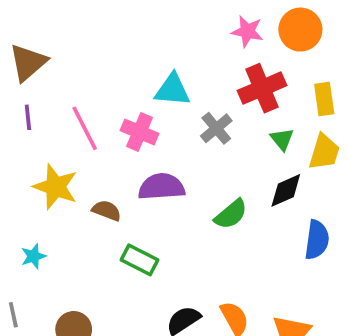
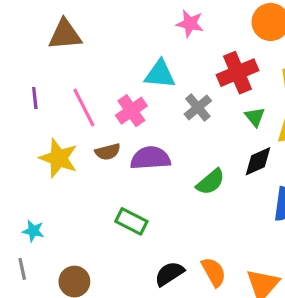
pink star: (247, 31) -> (190, 24), moved
brown triangle: (28, 62) -> (65, 35), moved, turned 36
pink cross: (139, 132) -> (131, 111), turned 32
brown semicircle: (107, 211) -> (108, 152), moved, turned 145
cyan star: (33, 256) -> (33, 231), moved, turned 30

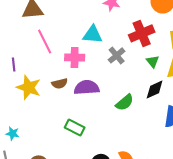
purple line: (35, 98) -> (14, 64), moved
pink line: (84, 107) -> (45, 41), moved
pink cross: (131, 111) -> (75, 57), turned 36

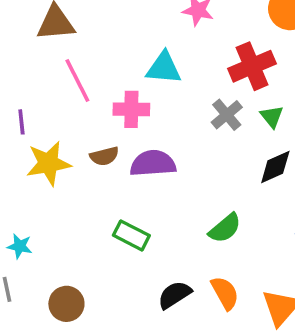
gray cross: (117, 55) -> (227, 115), moved
yellow star: (29, 87) -> (48, 163), turned -30
green semicircle: (125, 102) -> (225, 228), moved

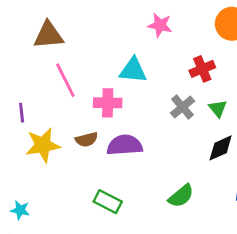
red cross: (252, 66) -> (202, 69), size x0.7

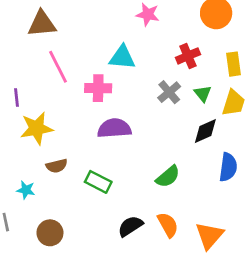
brown semicircle: (87, 139) -> (57, 166), moved
cyan star: (20, 210) -> (26, 190), moved

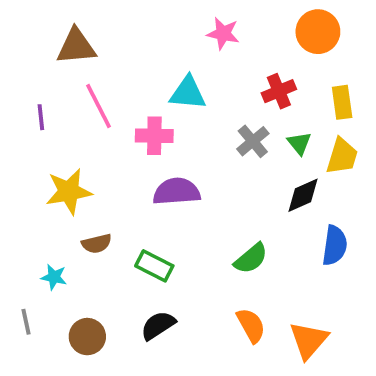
purple line: (16, 98) -> (41, 117), moved
black semicircle: (130, 226) -> (158, 325), moved

